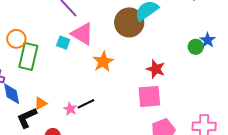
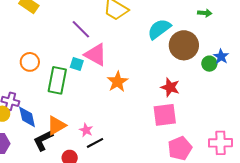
brown circle: (129, 22) -> (184, 45), moved
green rectangle: (28, 56) -> (57, 80), moved
orange triangle: (41, 103) -> (56, 125), size x1.5
black line: (86, 104) -> (95, 143), moved

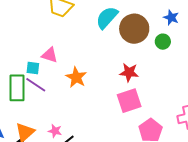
purple line: (81, 29) -> (36, 85), moved
pink triangle: (96, 55) -> (50, 55), size x0.7
blue star: (221, 57) -> (171, 18), moved

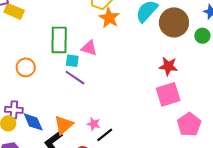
orange star: (76, 77) -> (109, 18), moved
green rectangle: (17, 88) -> (59, 40), moved

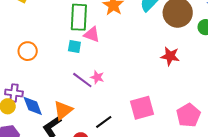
green rectangle: (59, 40) -> (79, 17), moved
purple line: (75, 78) -> (82, 80), moved
pink square: (168, 94) -> (142, 108), moved
pink star: (94, 124) -> (97, 77), moved

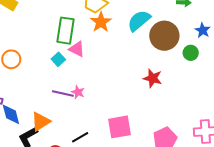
cyan square: (74, 46) -> (58, 59), turned 32
purple line: (82, 80) -> (63, 93), turned -30

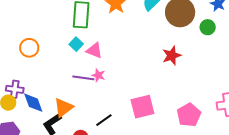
pink triangle: (77, 49) -> (94, 50), moved
red star: (153, 78) -> (172, 56), turned -30

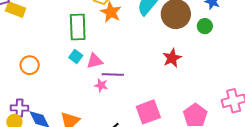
pink triangle: (94, 50) -> (95, 61), turned -30
purple line: (83, 78) -> (113, 75), moved

